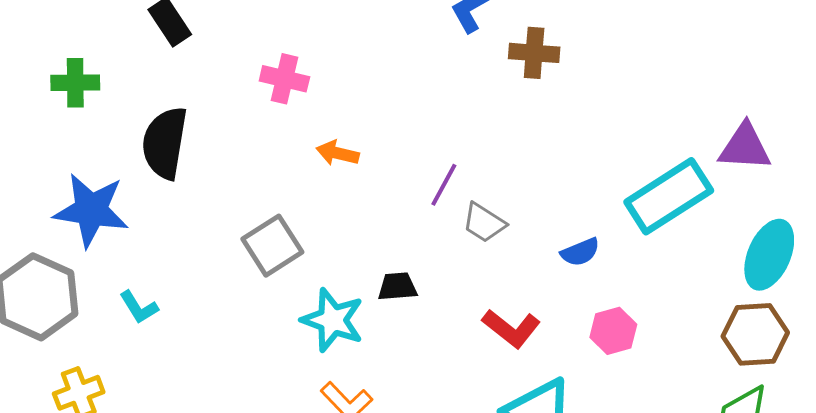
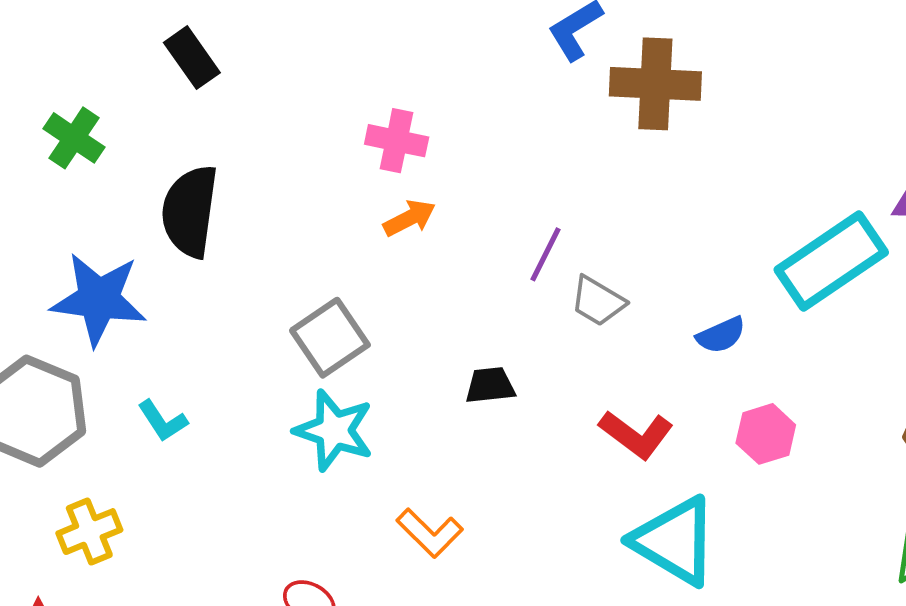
brown cross: (534, 53) -> (655, 84), size x1.4
pink cross: (284, 79) -> (397, 141), moved
green cross: (75, 83) -> (74, 138), turned 36
orange arrow: (338, 153) -> (410, 218), turned 141
cyan star: (333, 320) -> (334, 430), moved

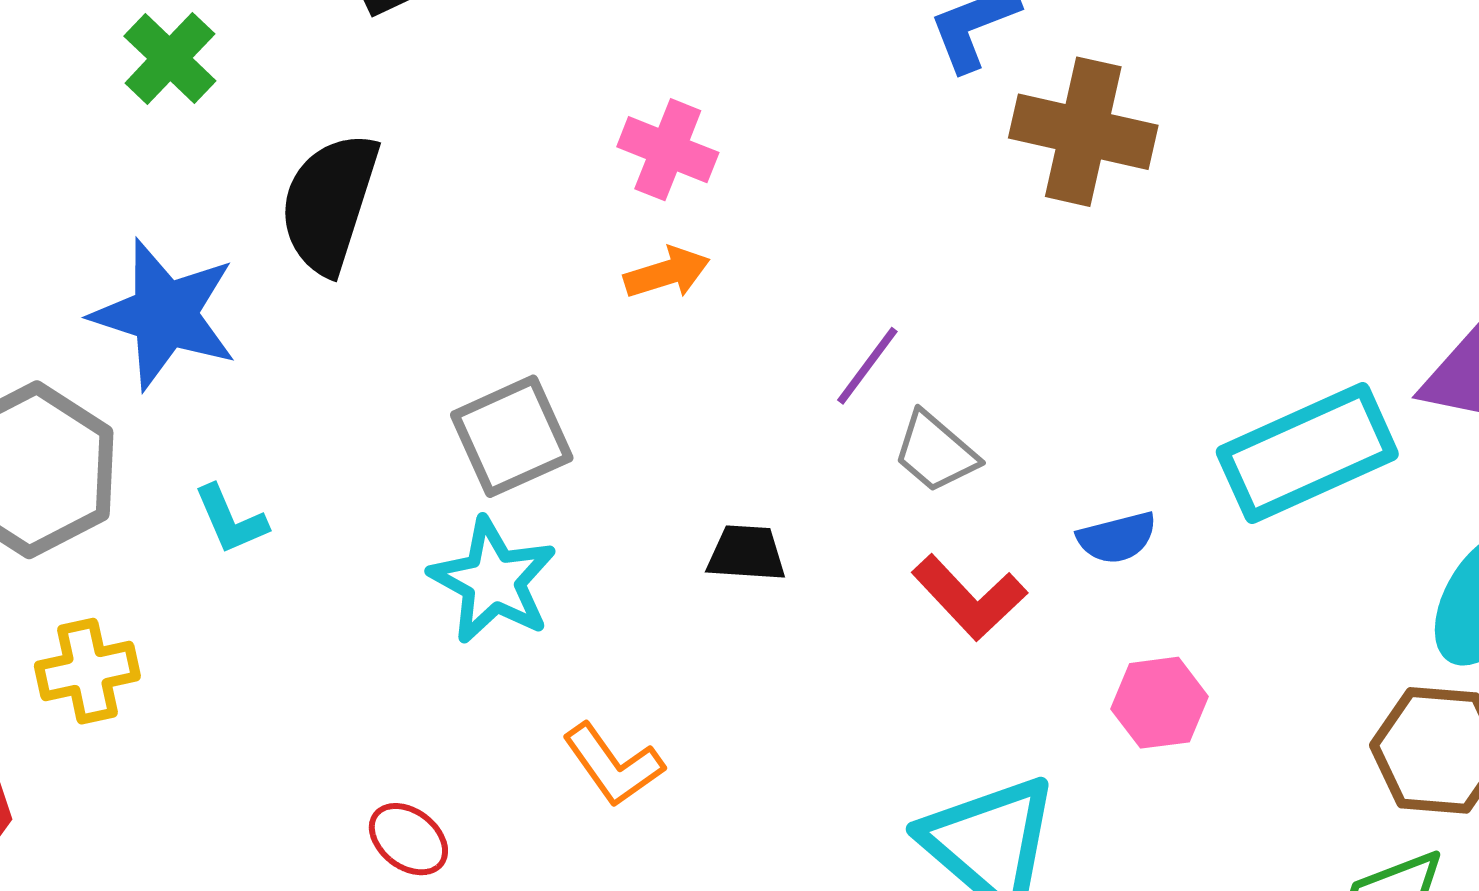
red L-shape: (636, 434) -> (969, 597), moved

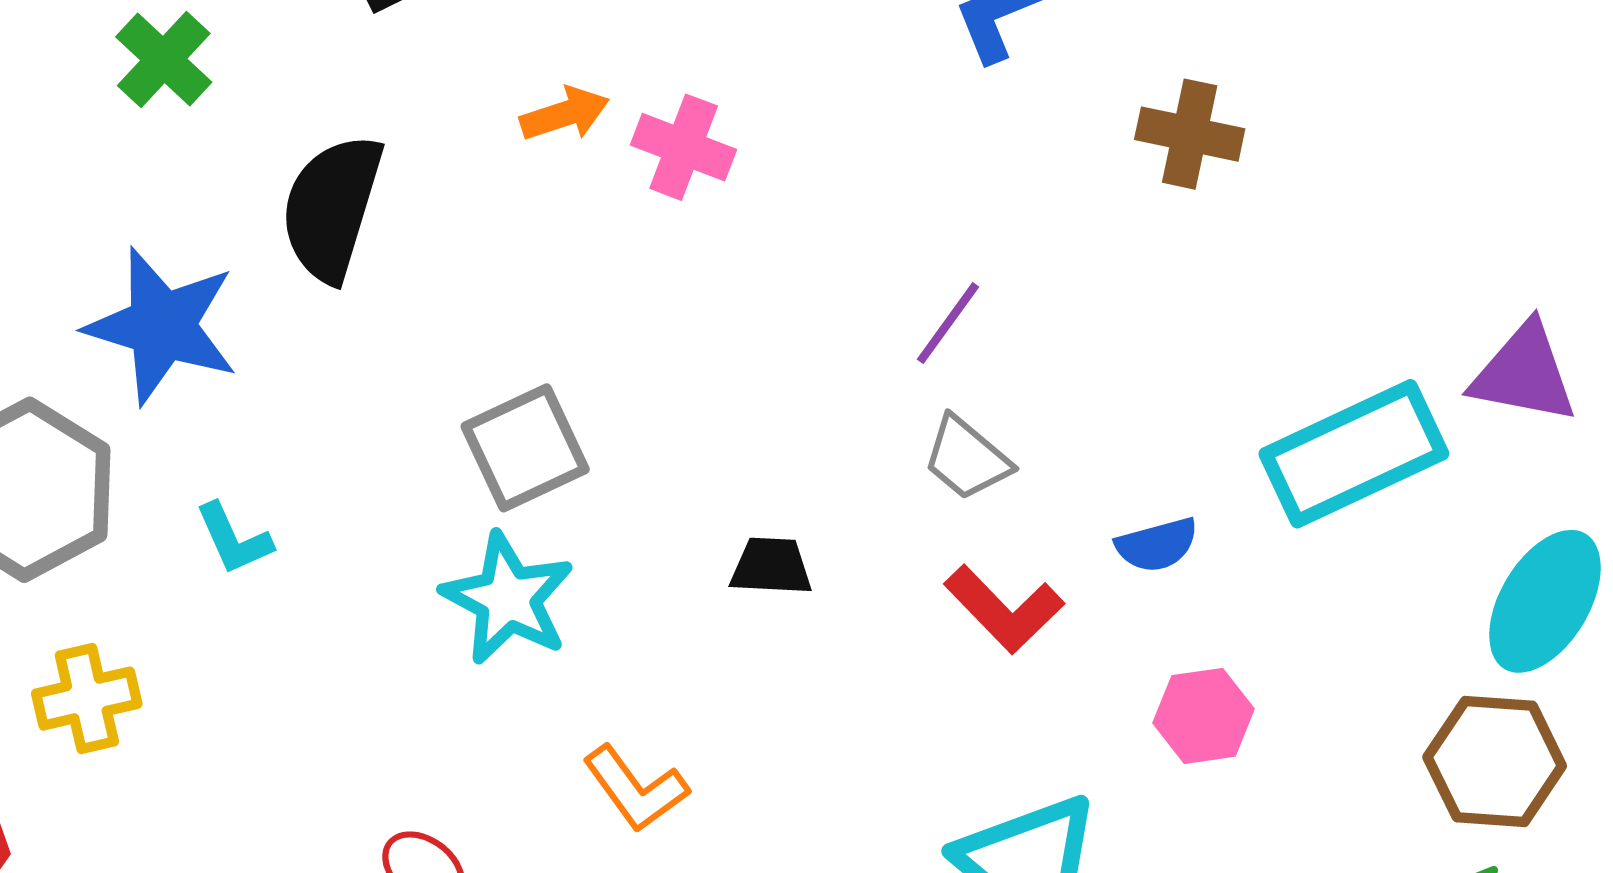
brown cross: (1083, 132) -> (1190, 134), moved, size x0.7
orange arrow: (667, 273) -> (565, 114), moved
purple line: (867, 366) -> (948, 323), moved

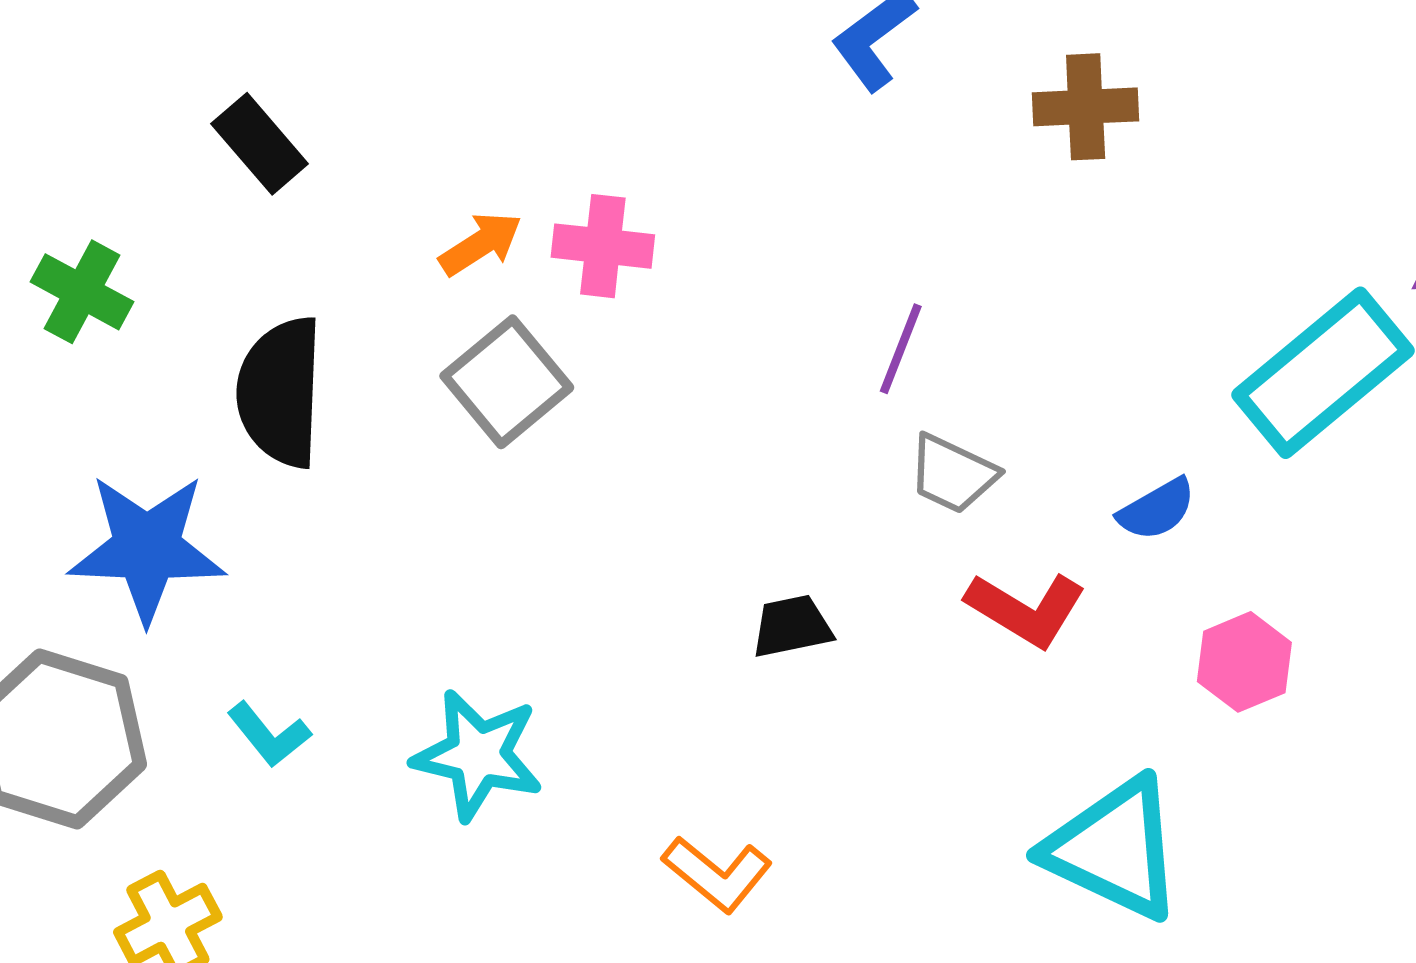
gray square: (525, 448) -> (507, 382), moved
cyan star: (508, 599) -> (478, 755), moved

